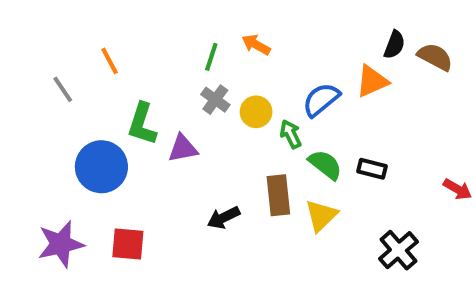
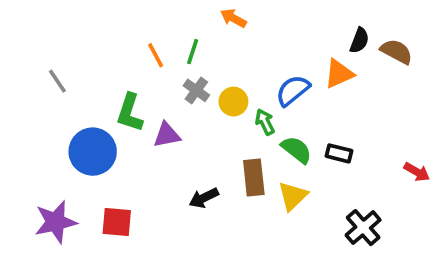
orange arrow: (256, 45) -> (233, 18), moved
orange line: (110, 61) -> (156, 55), moved

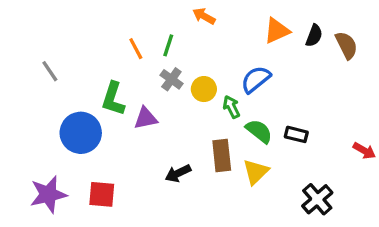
brown semicircle: (396, 52) -> (346, 45), turned 36
orange triangle: (339, 74) -> (277, 31), moved

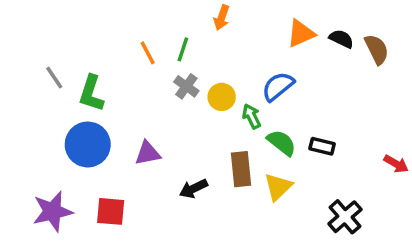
orange arrow: (204, 16) -> (222, 18), turned -100
black semicircle: (314, 36) -> (341, 39), turned -85
green L-shape: (113, 99) -> (91, 93), moved
purple triangle: (146, 118) -> (148, 153), moved

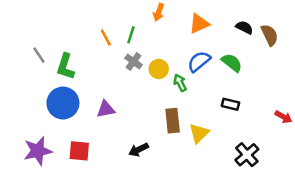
orange triangle: (301, 33) -> (199, 24), moved
green semicircle: (282, 143) -> (232, 63), moved
black arrow: (193, 189) -> (139, 150), moved

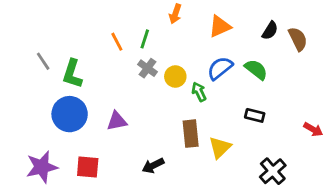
black semicircle: (244, 27) -> (270, 31), turned 96

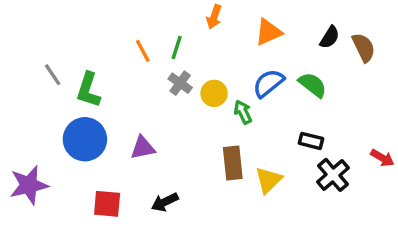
black arrow: (153, 166) -> (165, 202), moved
purple star: (42, 167) -> (29, 185), moved
black cross: (273, 171) -> (333, 175), moved

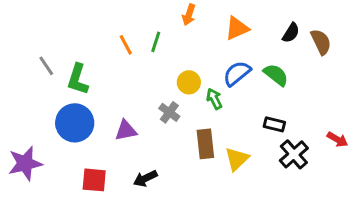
gray cross: (180, 83) -> (169, 112), moved

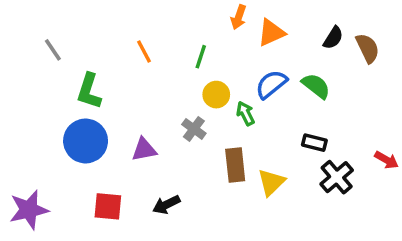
orange arrow: (189, 15) -> (239, 17), moved
green line: (156, 42) -> (201, 57), moved
gray line: (46, 66) -> (53, 50), moved
purple star: (25, 163) -> (29, 210), moved

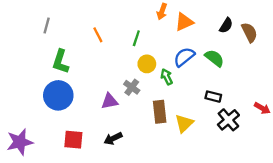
gray line: (53, 50) -> (47, 25), moved, turned 49
purple triangle: (144, 150) -> (110, 101), moved

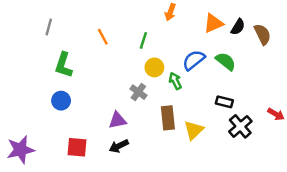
orange triangle: (184, 22) -> (213, 23), moved
blue circle: (58, 95) -> (61, 101), size x0.6
purple triangle: (110, 101) -> (118, 120), moved

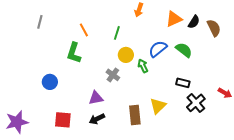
green L-shape: (64, 65) -> (74, 53), moved
brown rectangle: (168, 118) -> (135, 115), moved

